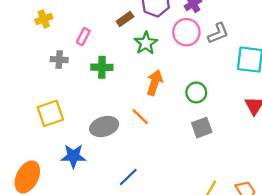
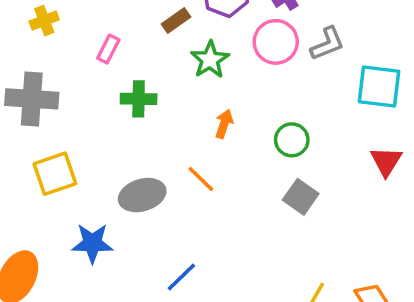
gray cross: (59, 60) -> (32, 99), moved, size x1.8
orange arrow: (155, 83) -> (224, 124), size x0.7
gray square: (202, 128) -> (301, 197), turned -35

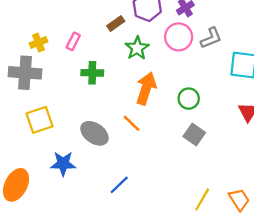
yellow cross: (44, 21) -> (38, 43), moved
orange arrow: (224, 124) -> (146, 88), size x1.8
gray ellipse: (142, 195) -> (95, 133), turned 52

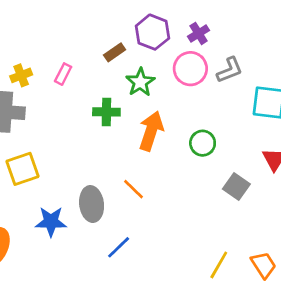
green cross: (92, 73) -> (106, 112), moved
orange line: (132, 123) -> (134, 189), moved
gray ellipse: (95, 133) -> (92, 204), moved, turned 48
gray square: (194, 134) -> (236, 186), moved

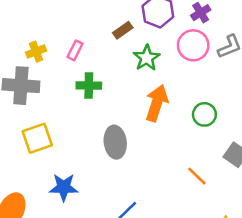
green cross: (106, 112) -> (89, 86), moved
orange line: (134, 189) -> (197, 176), moved
gray ellipse: (92, 204) -> (115, 142), moved

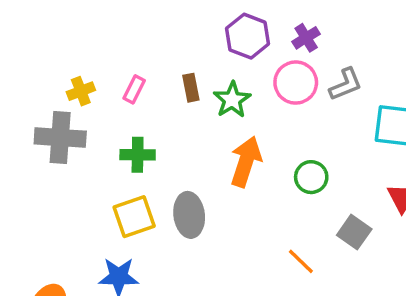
brown rectangle: (123, 30) -> (191, 88), moved, turned -66
green cross: (89, 86) -> (138, 155), moved
yellow square: (37, 138) -> (134, 217), moved

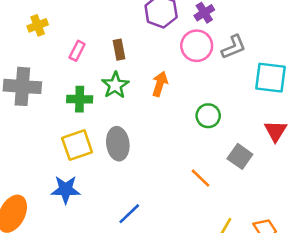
yellow cross: (81, 91) -> (38, 25), moved
green star: (232, 100) -> (115, 85), moved
orange arrow: (246, 162) -> (160, 84), moved, size x0.7

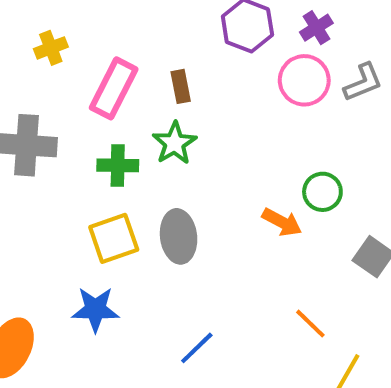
pink rectangle: (77, 51) -> (114, 88), size x1.8
orange arrow: (160, 84) -> (282, 222), moved, turned 100
orange line: (201, 178) -> (310, 324), moved

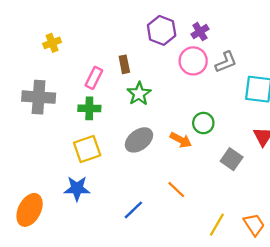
pink rectangle: (114, 88) -> (94, 78), moved, size x0.7
green star: (174, 143) -> (139, 94), moved
gray ellipse: (179, 236) -> (139, 140), moved, turned 60
orange line: (310, 324) -> (176, 190), moved

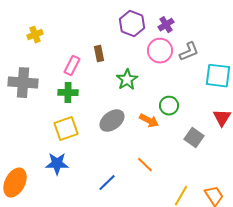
green star: (139, 94) -> (127, 80), moved

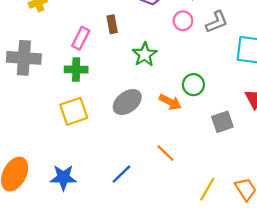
pink circle: (160, 51) -> (183, 21), size x0.7
gray square: (194, 138) -> (222, 122), turned 36
blue star: (57, 164) -> (63, 178), moved

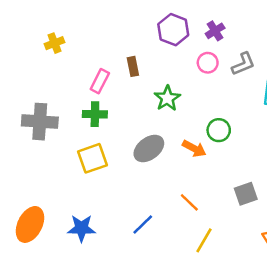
gray cross: (24, 58) -> (40, 122), moved
gray square: (222, 122) -> (246, 194), moved
yellow line: (207, 189) -> (204, 240), moved

